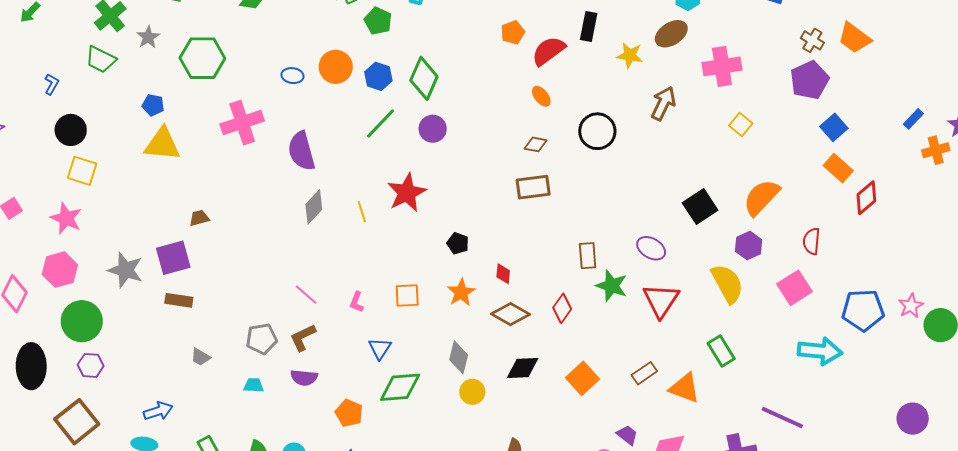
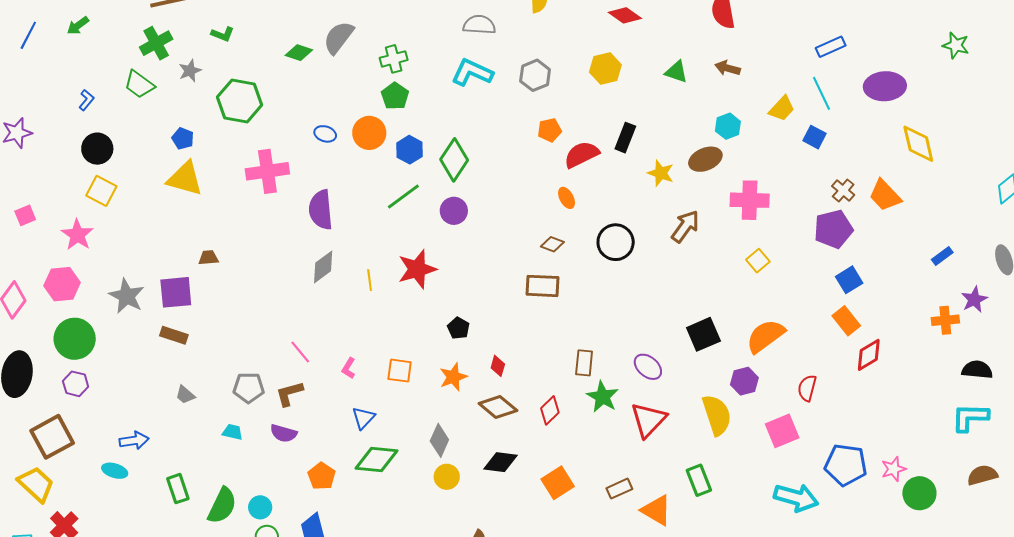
green pentagon: (378, 21) -> (395, 96), moved
blue rectangle: (913, 119) -> (942, 256), moved

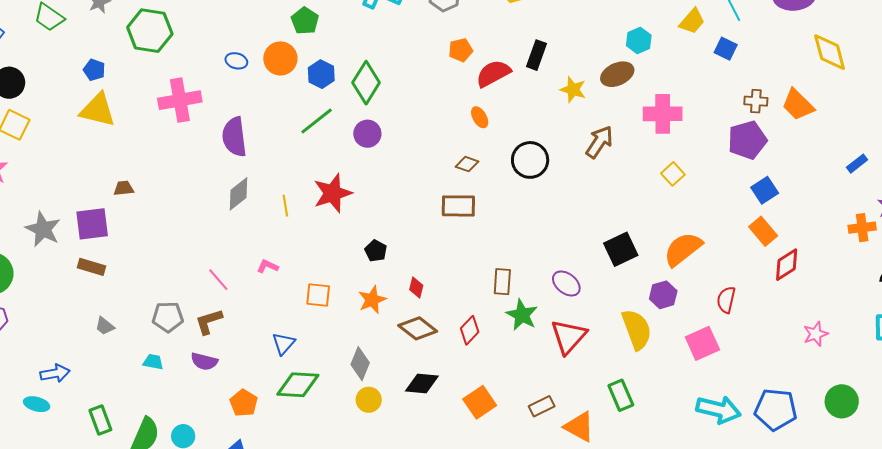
brown cross: (843, 190) -> (756, 101), turned -35
pink L-shape: (349, 368) -> (268, 266), moved, turned 85
blue pentagon: (846, 465) -> (776, 409), moved
pink star: (894, 469) -> (816, 334), moved

